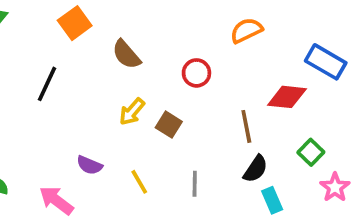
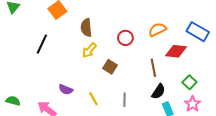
orange semicircle: (246, 30) -> (157, 30), moved
brown semicircle: (126, 54) -> (86, 28), turned 36
yellow arrow: (132, 112) -> (89, 50), moved
pink star: (335, 187) -> (193, 104), moved

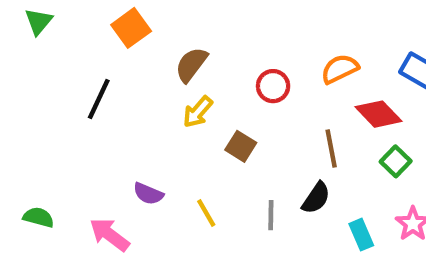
brown semicircle: (86, 28) -> (191, 65), turned 42
red diamond: (176, 51) -> (378, 114), turned 40
green square: (189, 82) -> (396, 161), moved
black semicircle: (158, 92) -> (316, 198), moved

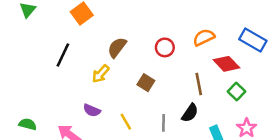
brown semicircle: (191, 65) -> (117, 47), moved
yellow arrow: (198, 112) -> (101, 74), moved

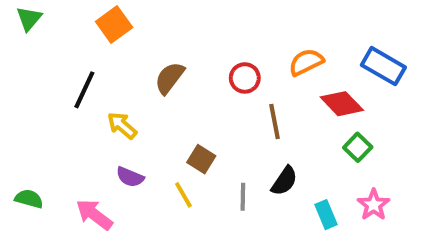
yellow arrow: (101, 74) -> (122, 125), moved, turned 90
brown square: (146, 83) -> (201, 159), moved
brown line: (199, 84) -> (275, 122), moved

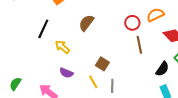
red circle: (245, 78) -> (132, 23), moved
black semicircle: (284, 181) -> (162, 69), moved
gray line: (243, 197) -> (112, 86), moved
green semicircle: (29, 199) -> (15, 84), turned -72

